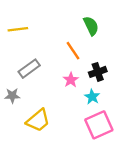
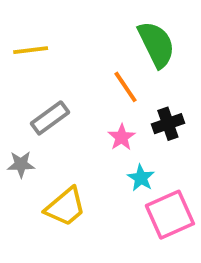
green semicircle: (91, 26) -> (156, 44), size x1.4
cyan star: (92, 97) -> (141, 178), moved

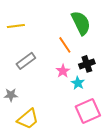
gray star: (21, 164) -> (11, 95), moved
cyan star: (141, 178) -> (78, 83), moved
yellow trapezoid: (65, 207) -> (28, 119), moved

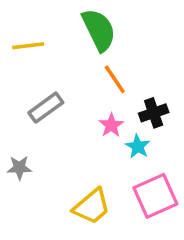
green semicircle: (81, 23) -> (99, 30), moved
yellow trapezoid: (28, 119) -> (92, 207), moved

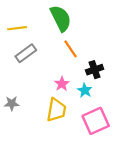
gray rectangle: (46, 108) -> (26, 53), moved
pink star: (111, 125) -> (62, 84), moved
yellow trapezoid: (92, 207) -> (56, 110), moved, turned -40

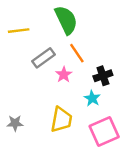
gray rectangle: (26, 53) -> (44, 58), moved
pink star: (62, 84) -> (64, 75), moved
gray star: (12, 103) -> (15, 123), moved

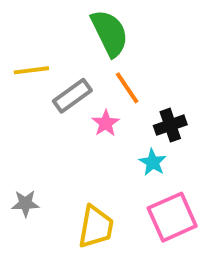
yellow line: (19, 31) -> (31, 70), moved
yellow trapezoid: (61, 120) -> (96, 227), moved

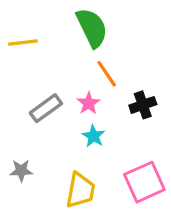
yellow line: (31, 70) -> (23, 42), moved
gray rectangle: (72, 96) -> (46, 108), moved
cyan star: (153, 162) -> (94, 136), moved

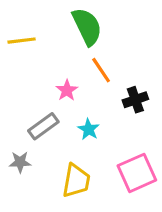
pink star: (89, 103) -> (67, 90), moved
gray rectangle: (46, 108) -> (43, 126), moved

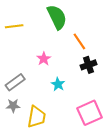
orange line: (101, 70) -> (79, 41), moved
gray rectangle: (43, 126) -> (15, 82), moved
yellow trapezoid: (76, 181) -> (37, 117), moved

